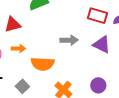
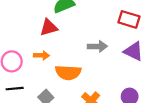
red triangle: (13, 25) -> (49, 27), moved

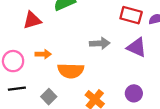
red triangle: (49, 27) -> (32, 20), moved

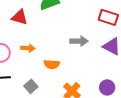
red triangle: (32, 20) -> (20, 17), turned 30
orange semicircle: (71, 71) -> (52, 64), size x0.7

